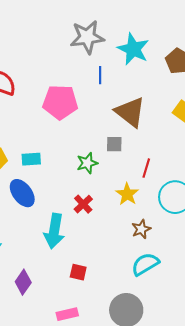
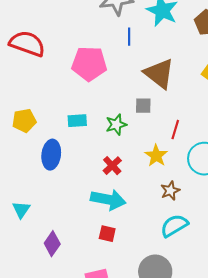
cyan rectangle: (31, 159) -> (77, 121), moved
blue ellipse: (22, 193) -> (51, 155), turned 44
cyan arrow: (54, 231) -> (108, 200), moved, turned -88

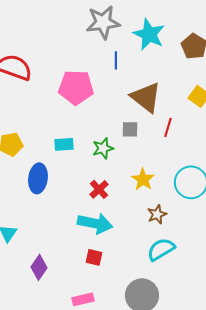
red line: (175, 130) -> (168, 127), moved

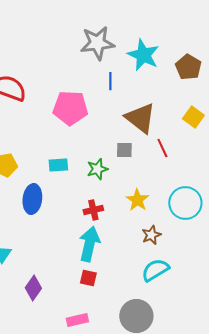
red line: (168, 127) -> (162, 148), turned -42
red cross: (99, 189) -> (93, 210), turned 30
cyan arrow: (95, 223) -> (89, 244), turned -88

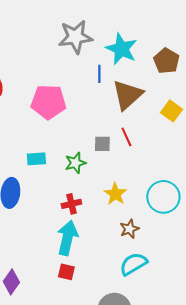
blue line: (110, 81) -> (99, 74), moved
brown triangle: (140, 118) -> (127, 95), moved, turned 40
red line: (162, 148) -> (126, 137), moved

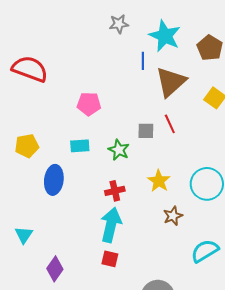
gray star: (75, 37) -> (119, 24), size x0.6
pink pentagon: (48, 102) -> (89, 104), moved, size x0.7
green star: (75, 163) -> (119, 150), turned -30
cyan semicircle: (133, 264) -> (205, 251), moved

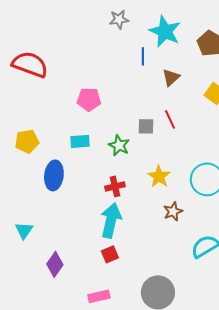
brown triangle: (171, 82) -> (171, 77), size x0.6
red square: (110, 259) -> (110, 254), turned -36

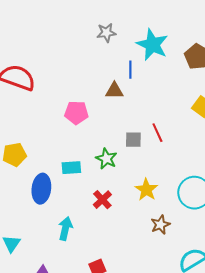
brown triangle: (171, 77) -> (114, 91), moved, turned 42
cyan rectangle: (80, 141) -> (71, 168), moved
red cross: (115, 186) -> (102, 200), turned -30
cyan arrow: (111, 220) -> (65, 229), moved, size x0.7

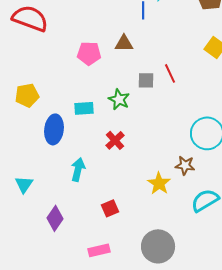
brown triangle: (114, 91) -> (124, 43), moved
yellow star: (146, 190) -> (159, 183), moved
brown star: (160, 225) -> (185, 165), moved, turned 30

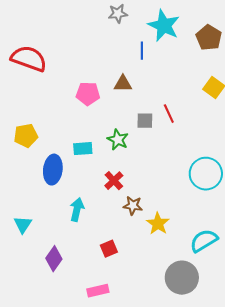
brown star: (185, 165) -> (133, 206), moved
gray circle: (158, 246) -> (182, 278), moved

